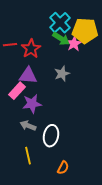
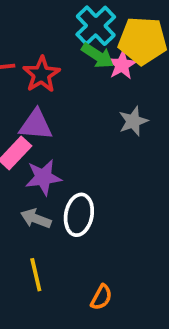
gray star: (62, 74) -> (133, 121), moved
white ellipse: (51, 136) -> (79, 215), moved

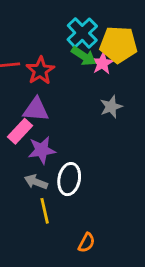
yellow line: (36, 275) -> (45, 211), moved

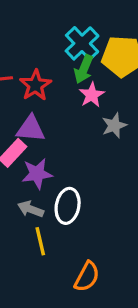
green arrow: (84, 56) -> (84, 69), turned 80
pink star: (102, 63) -> (92, 95), moved
orange semicircle: (87, 243) -> (87, 277), size x1.4

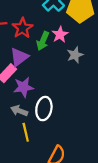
green arrow: (84, 69) -> (43, 41), moved
purple triangle: (31, 129) -> (19, 57), turned -42

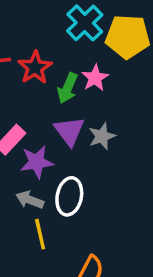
gray star: (75, 55) -> (102, 136), moved
purple triangle: (19, 57) -> (69, 131), moved, turned -30

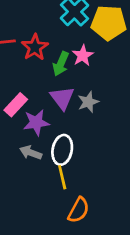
yellow line: (40, 234) -> (62, 177), moved

